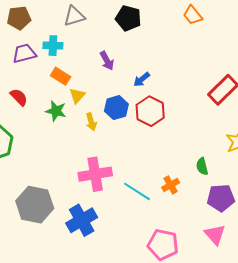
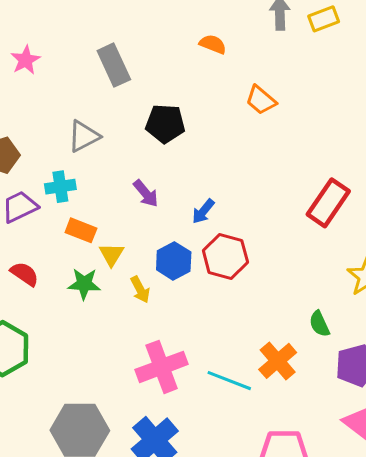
orange cross: (171, 185) -> (278, 361), size x1.4

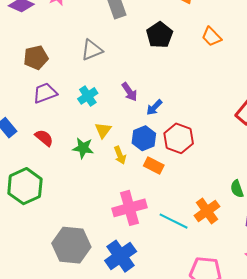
black pentagon: (165, 124) -> (160, 35), moved, turned 30
cyan cross: (60, 187) -> (88, 96), moved, turned -30
blue arrow: (203, 211) -> (154, 107), moved
orange rectangle: (81, 230) -> (154, 166), moved

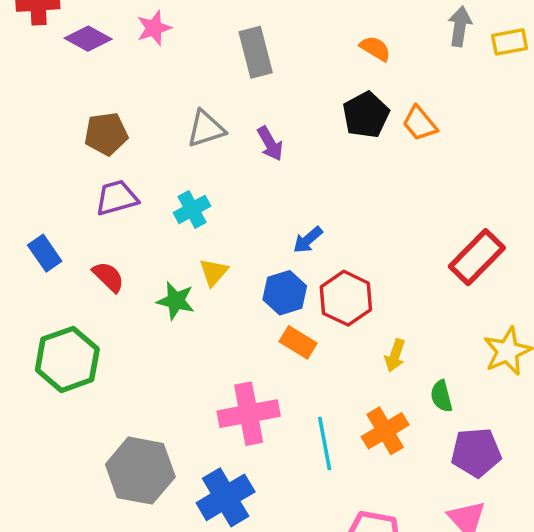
black pentagon: (160, 35) -> (366, 115), moved
purple arrow: (129, 92) -> (270, 144), moved
yellow arrow: (120, 155) -> (395, 355), moved, turned 36
cyan line: (174, 221) -> (325, 443), turned 48

